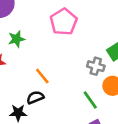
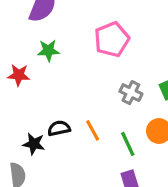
gray cross: (96, 66) -> (131, 93), moved
orange line: (42, 76) -> (93, 130), moved

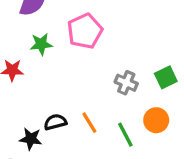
pink pentagon: (112, 39) -> (85, 31), moved

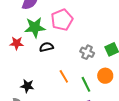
green star: (41, 44) -> (35, 27), size x1.5
black semicircle: (55, 122) -> (46, 47), moved

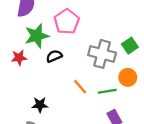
gray cross: (87, 52) -> (102, 54), size x1.6
green line: (86, 84) -> (107, 91), turned -63

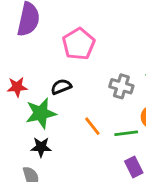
green star: (37, 36) -> (41, 113), moved
gray cross: (102, 54) -> (121, 86), size x0.7

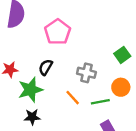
gray cross: (121, 86) -> (86, 73), moved
black semicircle: (61, 87) -> (46, 67), turned -35

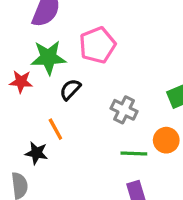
green star: (30, 90) -> (48, 57), moved
orange line: (73, 98) -> (55, 129), moved

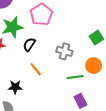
orange line: (55, 129) -> (36, 69), moved

